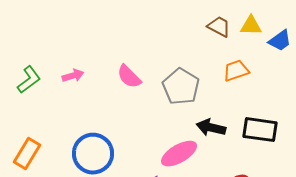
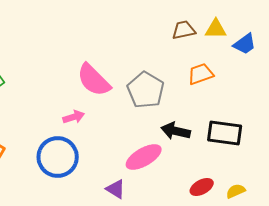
brown trapezoid: (219, 27) -> (184, 30), turned -40
pink arrow: (73, 76) -> (74, 117), moved
pink semicircle: (129, 77) -> (94, 80), size x1.4

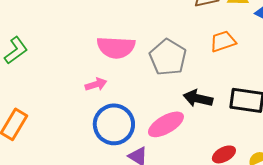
pink semicircle: (94, 80) -> (116, 47), turned -42
blue circle: (58, 157) -> (114, 124), moved

